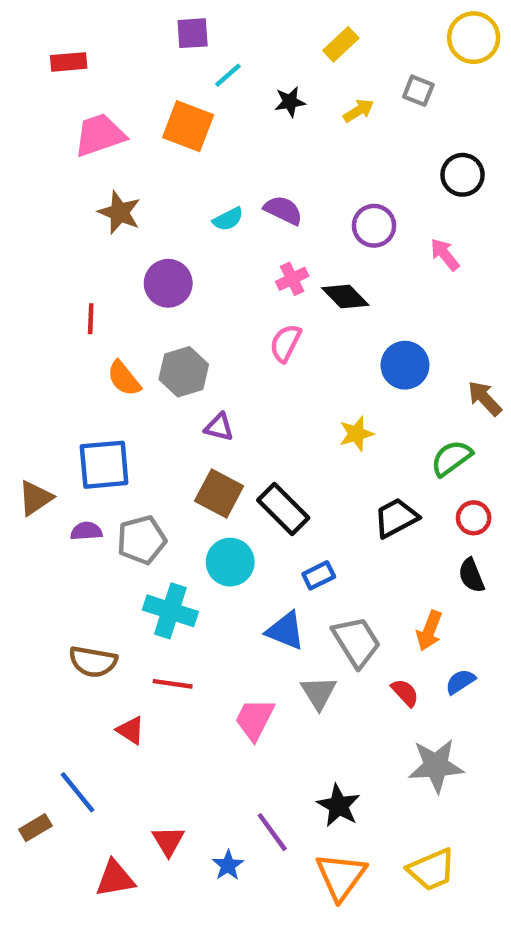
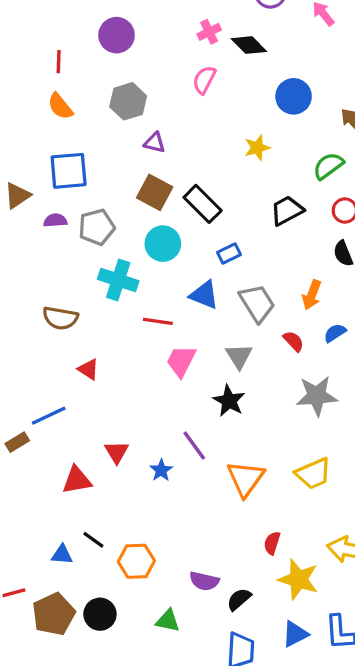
orange semicircle: (124, 378) -> (60, 106), moved
red line: (173, 684) -> (158, 321), moved
gray triangle: (319, 693) -> (239, 356), moved
blue line: (77, 792) -> (49, 416), turned -76
black star: (339, 806) -> (229, 401), moved

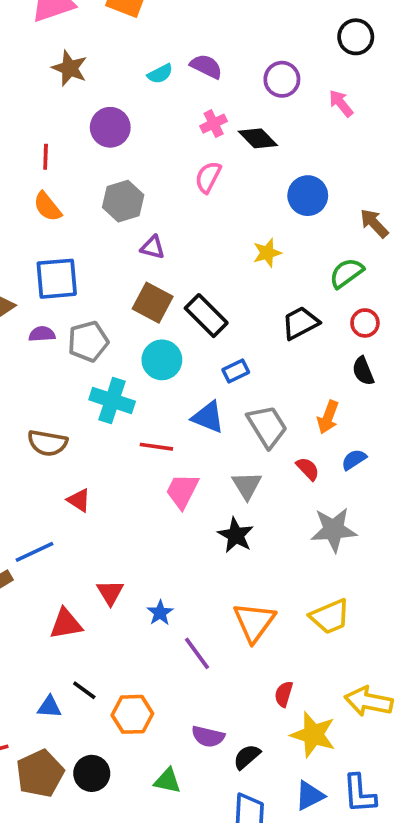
purple line: (194, 445) -> (197, 653), moved

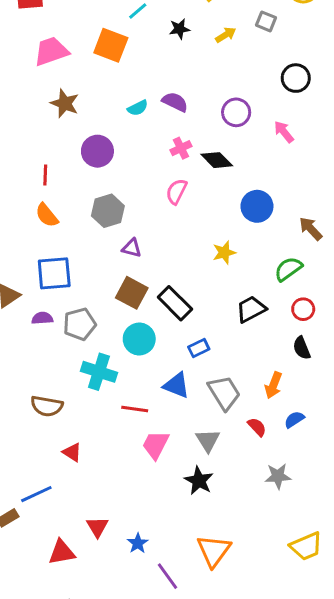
gray star: (334, 530) -> (278, 476), size x0.7
yellow trapezoid: (330, 616) -> (306, 546), moved

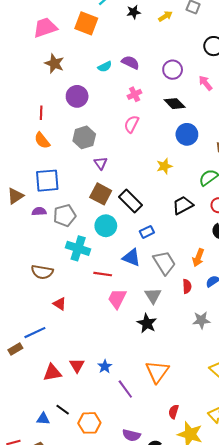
black diamond: (217, 160) -> (175, 104), moved
purple triangle: (132, 248) -> (101, 163), turned 40
red semicircle: (257, 427) -> (187, 286), turned 40
red triangle: (97, 527) -> (77, 365), moved

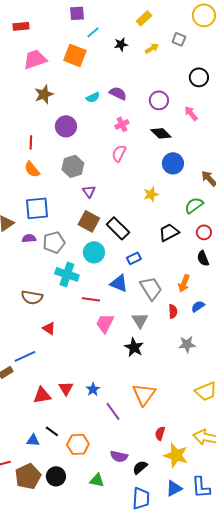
brown star: (54, 63) -> (44, 94), turned 30

